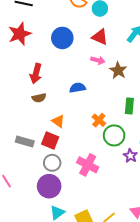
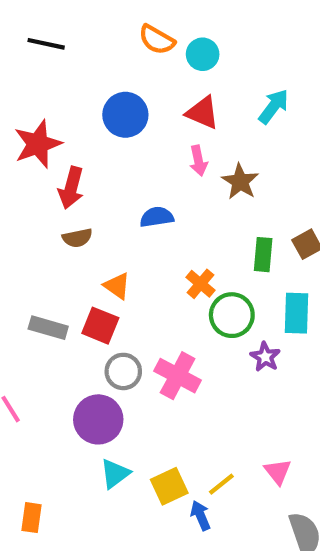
red star: (20, 34) -> (38, 144), moved
pink arrow: (98, 60) -> (198, 161), turned 64
gray circle: (52, 163) -> (123, 371), moved

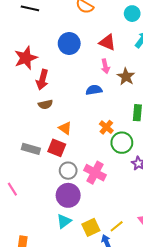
cyan circle: (203, 54) -> (132, 14), moved
blue semicircle: (157, 217) -> (94, 90), moved
purple circle: (98, 419) -> (68, 195), moved

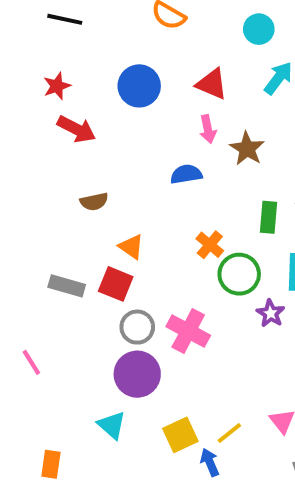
red star: (26, 58) -> (57, 86), moved, size x0.6
red arrow: (42, 80) -> (76, 129), moved, turned -78
cyan triangle: (64, 221) -> (112, 425), moved, turned -42

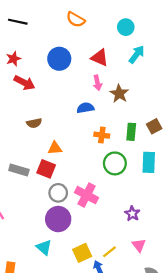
orange cross: (210, 245) -> (102, 135), moved, turned -32
orange triangle: (131, 247) -> (55, 148), turned -40
purple star: (271, 313) -> (132, 214), moved

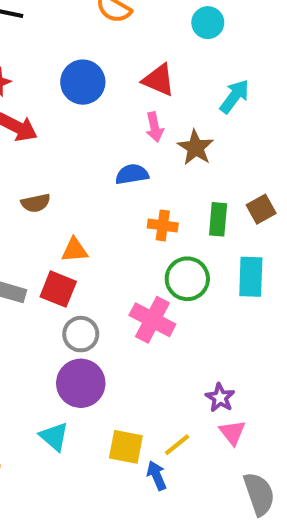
cyan arrow: (137, 54) -> (234, 96), moved
pink cross: (87, 195) -> (152, 320), moved
purple star: (132, 214) -> (220, 398), moved
yellow square: (82, 253) -> (126, 447), turned 36

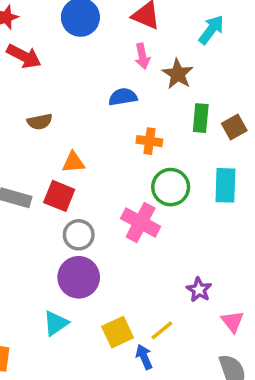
green rectangle: (218, 219) -> (201, 118), moved
pink triangle: (232, 432) -> (233, 322), moved
cyan triangle: (54, 437) -> (56, 323), turned 44
yellow square: (126, 447) -> (118, 332), turned -36

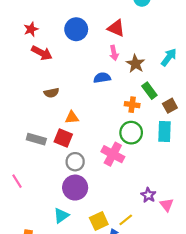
cyan arrow: (211, 30) -> (169, 57), moved
green rectangle: (201, 118) -> (149, 91), turned -42
brown square: (234, 127) -> (170, 106), moved
orange cross: (149, 141) -> (132, 105), moved
pink triangle: (233, 322) -> (167, 205), moved

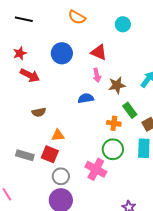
brown star: (135, 64) -> (117, 85), turned 30

